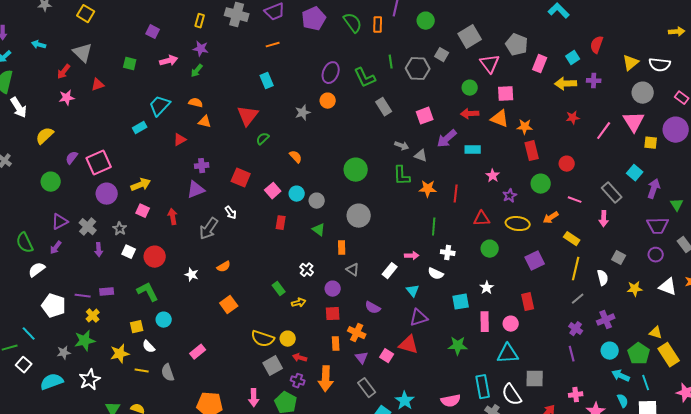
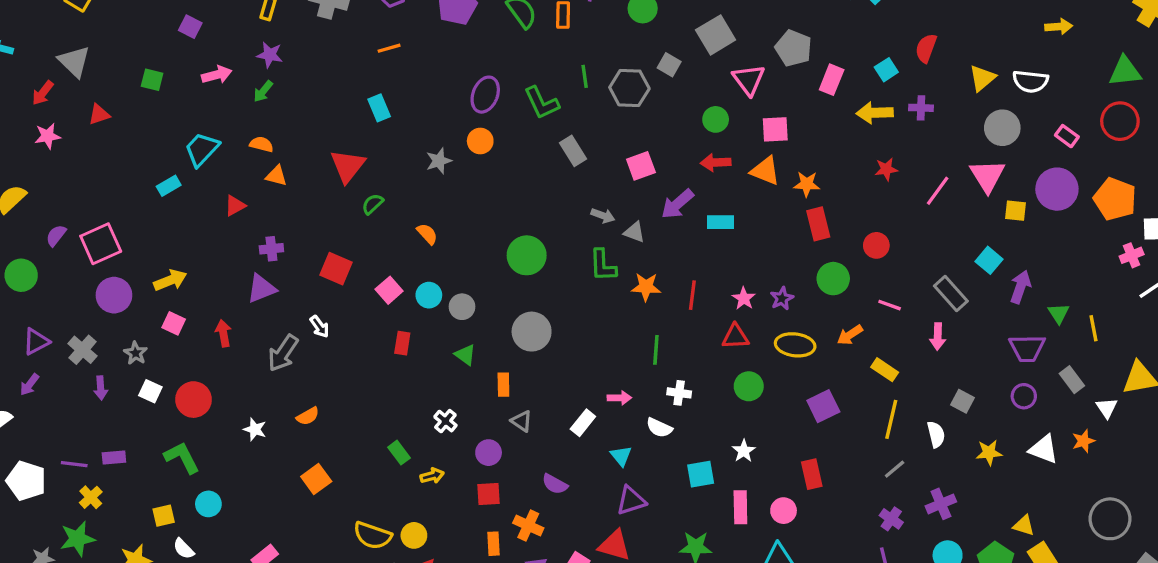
pink star: (493, 176) -> (744, 298), moved

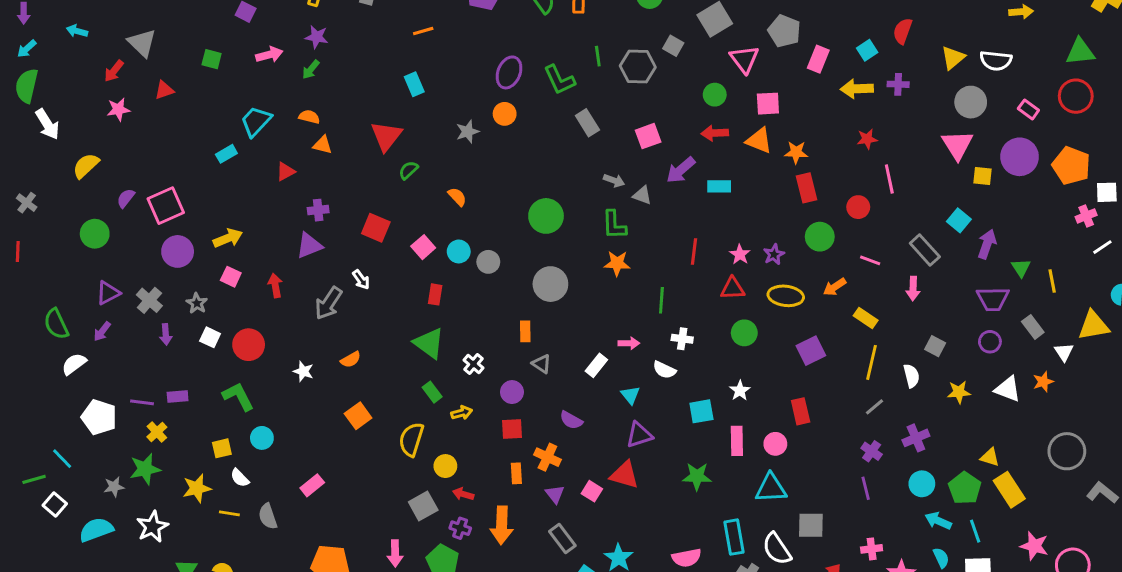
pink line: (938, 191) -> (889, 179), moved, turned -48
orange star: (646, 287) -> (617, 263), moved
green triangle: (465, 355) -> (429, 343), moved, size x1.6
yellow semicircle: (373, 535) -> (411, 439), moved, turned 88

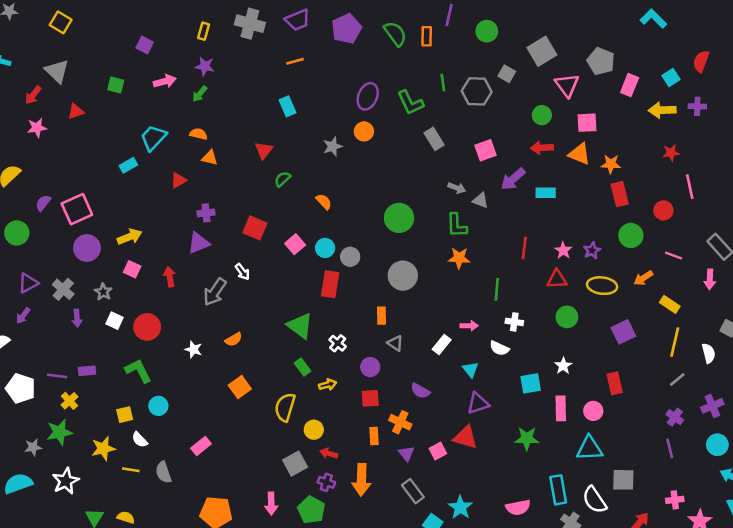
red triangle: (386, 136) -> (264, 150), size x0.7
red rectangle: (435, 294) -> (330, 284), moved, size x1.5
pink square: (592, 491) -> (438, 451), turned 30

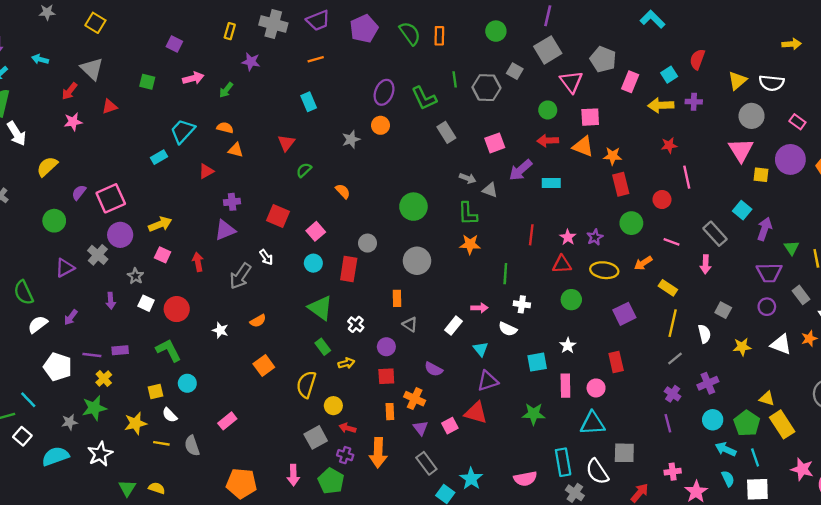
purple line: (449, 15) -> (548, 16), moved
purple star: (205, 66) -> (251, 62), moved
cyan circle: (325, 248) -> (313, 263), moved
gray cross: (63, 289) -> (98, 255), moved
purple arrow: (23, 316) -> (71, 317), moved

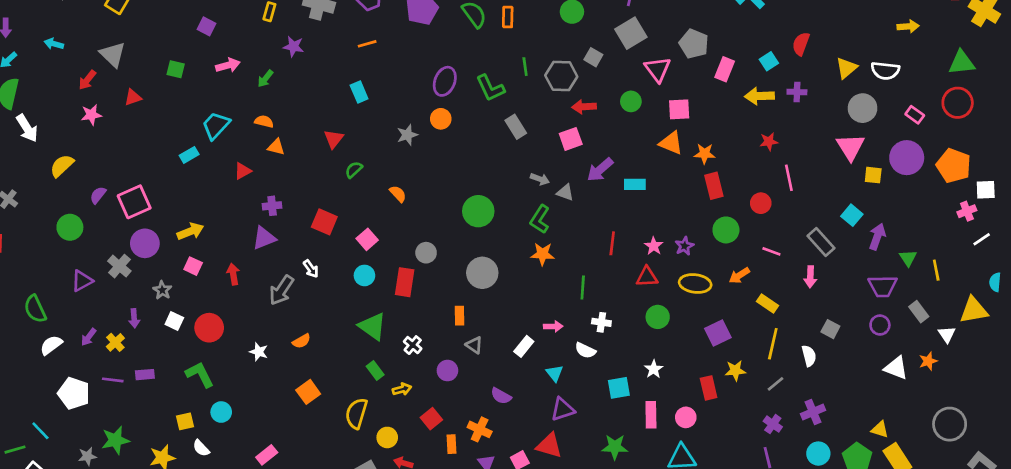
red arrow: (548, 141) -> (584, 107), moved
green L-shape: (468, 214) -> (540, 219), turned 35
yellow star: (742, 347) -> (735, 371), moved
red square: (386, 376) -> (431, 419), moved, turned -36
yellow cross: (104, 379) -> (115, 342), moved

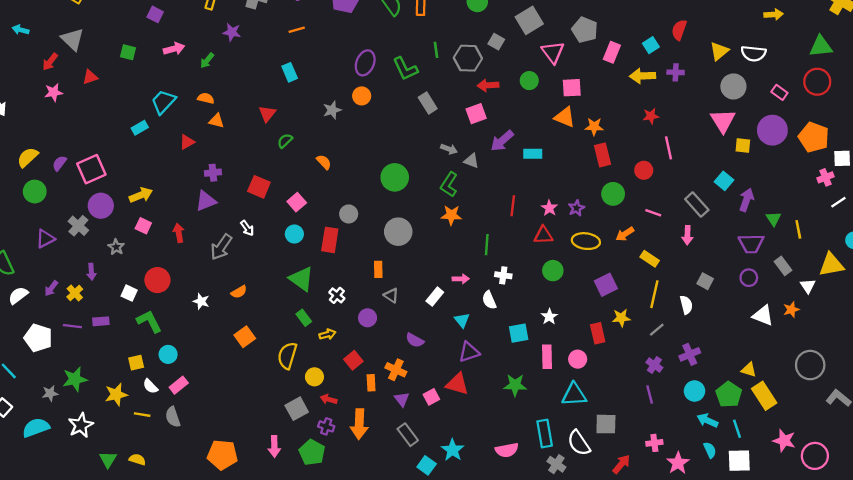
yellow semicircle: (62, 166) -> (28, 157), moved
white square: (174, 321) -> (129, 293), moved
white semicircle: (585, 350) -> (489, 300), turned 42
pink rectangle: (267, 455) -> (179, 385), moved

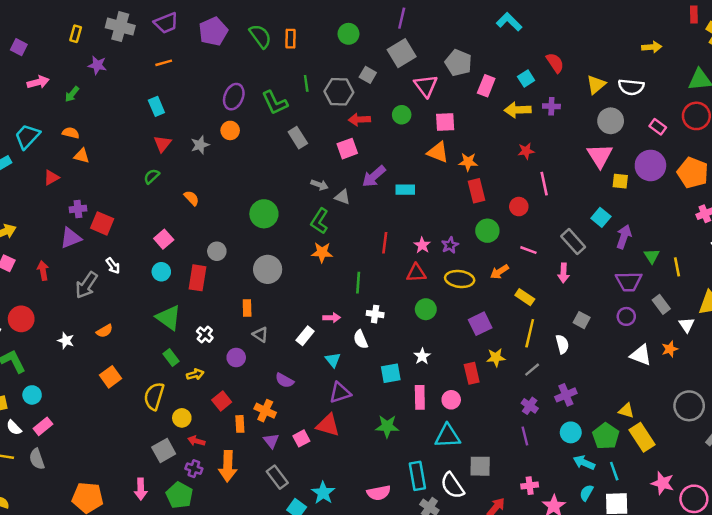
red semicircle: (679, 30) -> (555, 63), turned 126
red triangle: (267, 114) -> (162, 144), moved
red square: (259, 187) -> (102, 223), moved
cyan semicircle: (710, 450) -> (586, 493), turned -126

